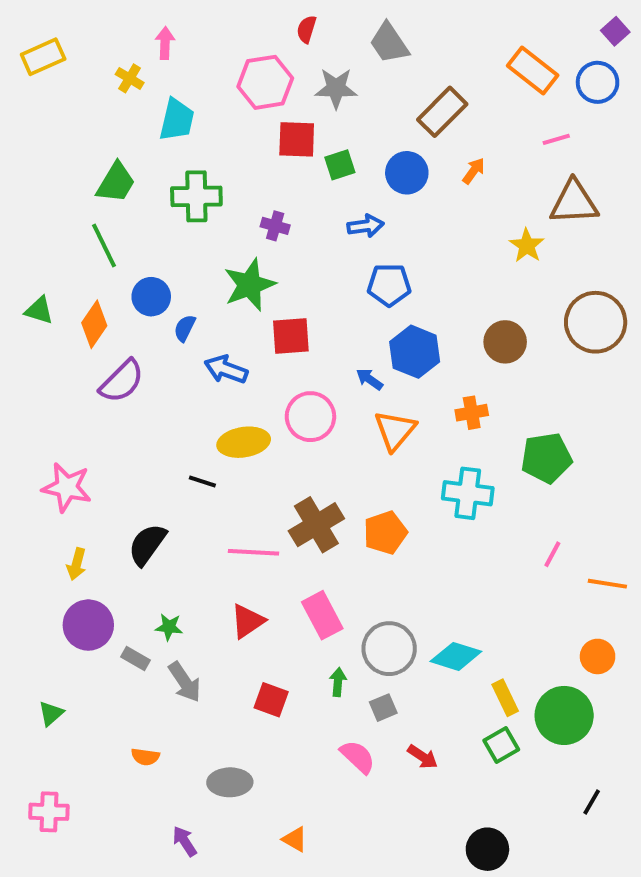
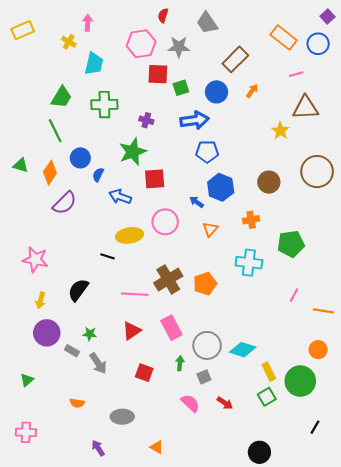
blue arrow: (366, 226) -> (194, 120), size x1.5
orange triangle: (395, 430) -> (210, 229), size x0.7

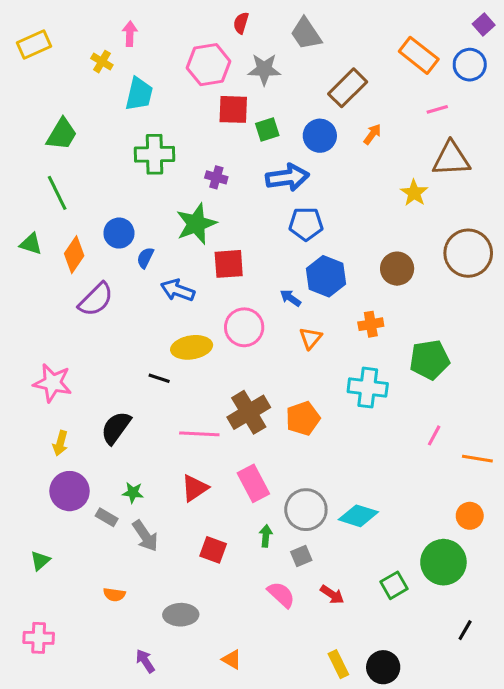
green trapezoid: (61, 97) -> (62, 134), moved
green line: (55, 131) -> (57, 193), moved
yellow rectangle: (269, 372) -> (338, 664), moved

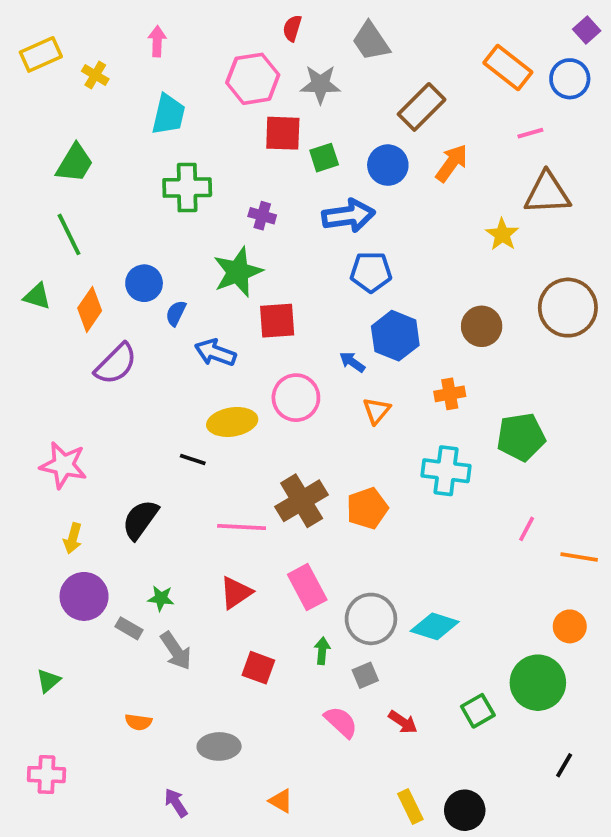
yellow cross: (102, 62) -> (95, 75), moved
orange arrow: (372, 134) -> (452, 163), size x1.5

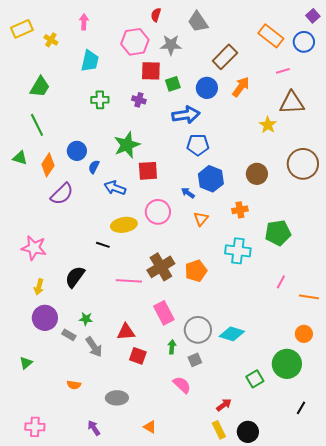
green cross: (187, 188) -> (100, 100), size x0.7
purple cross: (262, 216) -> (139, 100), moved
red triangle: (236, 593) -> (126, 332), moved, turned 30
red arrow: (403, 722) -> (224, 405), moved, turned -70
pink cross: (46, 775) -> (35, 427), moved

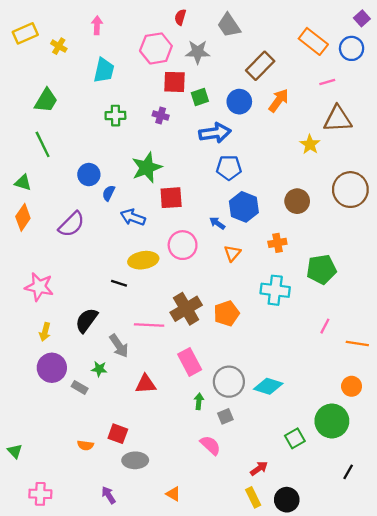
orange diamond: (48, 165) -> (23, 217), moved
gray arrow: (94, 347) -> (119, 346), moved
red square: (138, 356) -> (118, 434), moved
green triangle: (26, 363) -> (15, 451), moved, turned -32

